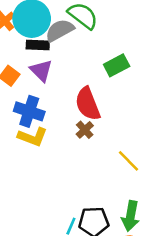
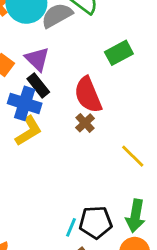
black rectangle: (38, 45) -> (38, 85), moved, turned 50
yellow L-shape: (33, 137) -> (29, 131), turned -52

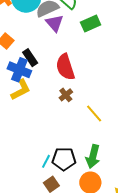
green rectangle: (119, 53) -> (91, 24), moved
purple triangle: (37, 59) -> (55, 23), moved
brown cross: (85, 123) -> (66, 95), moved

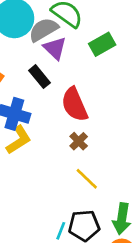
black rectangle: (30, 58) -> (39, 77), moved
yellow line: (94, 113) -> (87, 179), moved

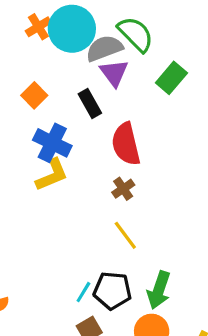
green rectangle: (102, 44) -> (171, 78), turned -30

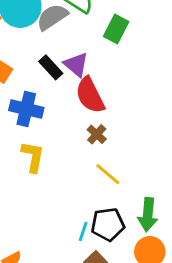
purple triangle: (114, 73) -> (76, 65), moved
yellow L-shape: (52, 175) -> (33, 157), moved, turned -44

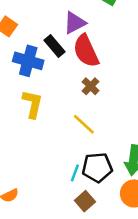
purple triangle: (76, 65) -> (75, 23), turned 50
black rectangle: (51, 67) -> (55, 46), moved
yellow line: (108, 174) -> (84, 124), moved

